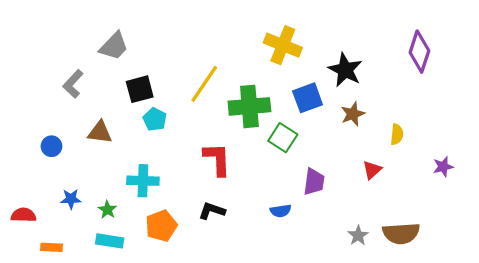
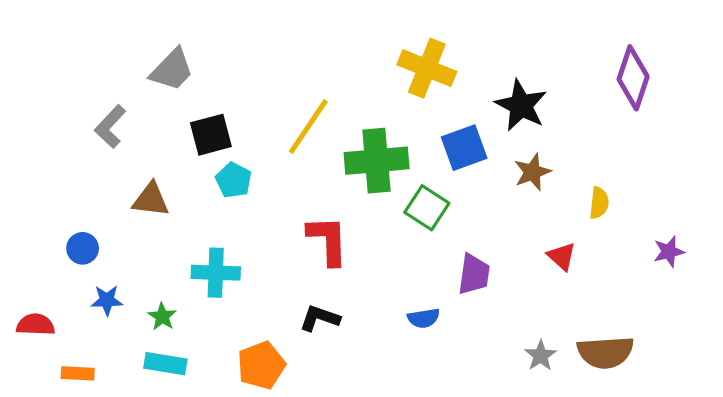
blue circle: (51, 146) -> (83, 248), moved
red triangle: (372, 170) -> (562, 256), turned -36
orange pentagon: (161, 226) -> (261, 365), moved

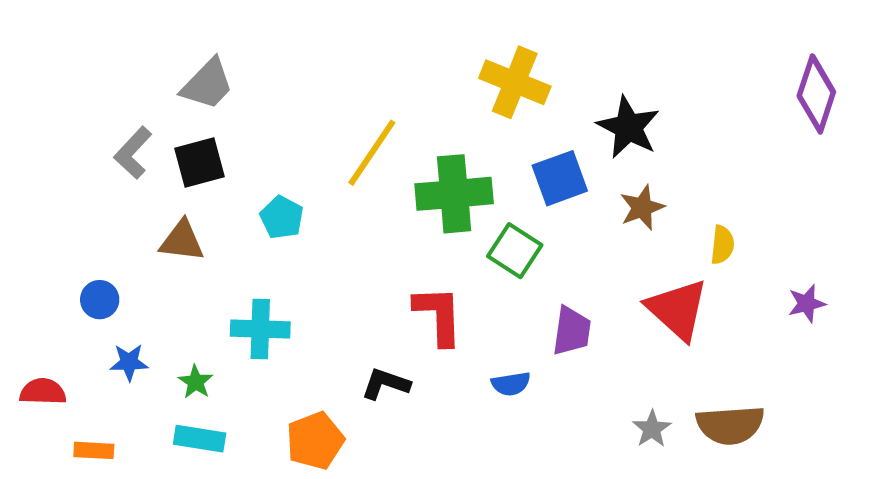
purple diamond: (633, 78) -> (816, 94), moved
black square: (211, 135) -> (200, 163), moved
red L-shape: (328, 240) -> (438, 315), moved
red triangle: (562, 256) -> (677, 309), size x1.8

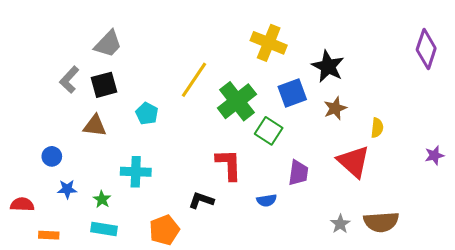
green cross: (454, 194) -> (237, 101), turned -33
purple star: (807, 304) -> (434, 155), moved

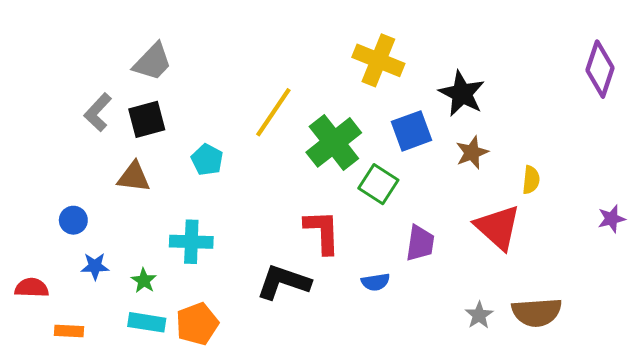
black L-shape: (201, 200) -> (283, 282), size x1.5
orange pentagon: (164, 230) -> (197, 324), moved

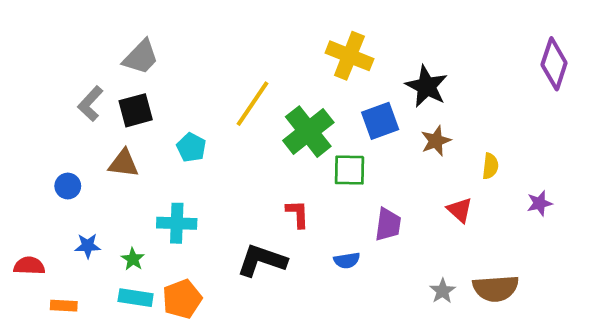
green square: (378, 184) -> (349, 170), turned -32
purple star: (612, 219) -> (539, 203), moved
blue circle: (73, 220) -> (68, 186), moved
red triangle: (498, 227) -> (460, 210), size x0.6
red L-shape: (322, 232) -> (298, 214), size x0.7

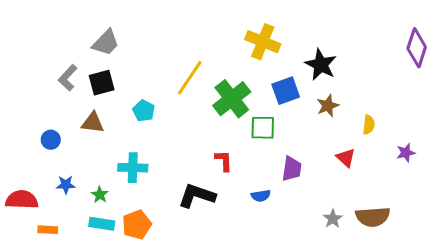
red semicircle: (29, 266) -> (22, 200), size x1.4

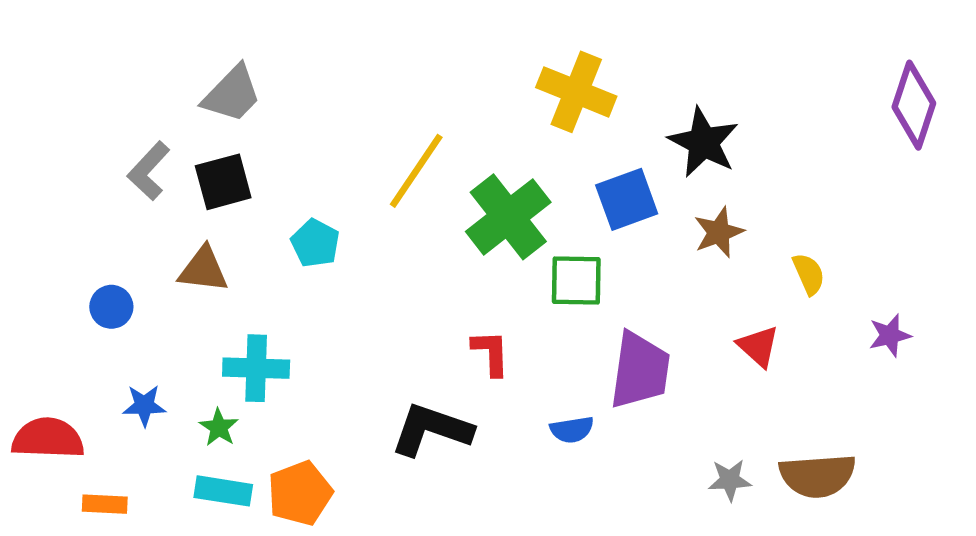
yellow semicircle: (369, 125) -> (809, 274), turned -30
cyan cross: (133, 168) -> (256, 368), moved
purple trapezoid: (292, 169) -> (640, 370), size x1.4
gray star: (333, 219) -> (730, 480), turned 30

